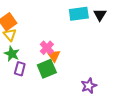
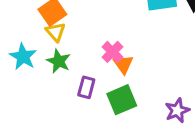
purple rectangle: (20, 69) -> (86, 87), moved
green square: (47, 69) -> (122, 100), moved

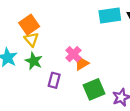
orange triangle: (123, 64) -> (81, 63), turned 35
green square: (122, 100) -> (94, 89), moved

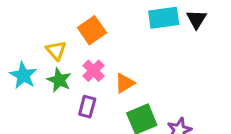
orange square: (29, 25) -> (92, 30), moved
pink cross: (73, 54) -> (93, 71), moved

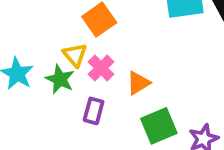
yellow triangle: (56, 50) -> (75, 55), moved

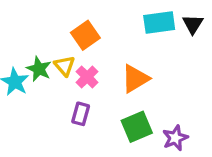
green star: (60, 79) -> (39, 69), moved
orange triangle: (138, 83) -> (135, 79), moved, size x1.4

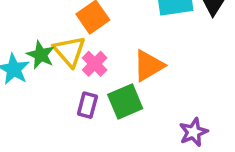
yellow triangle: (65, 66) -> (69, 51), size x1.4
green square: (137, 127) -> (125, 102), moved

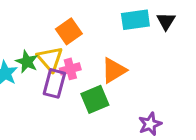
pink cross: (95, 64) -> (70, 69), turned 30
purple rectangle: (87, 105) -> (54, 83), moved, size x1.4

